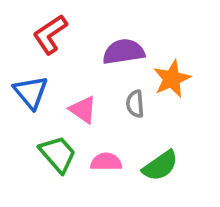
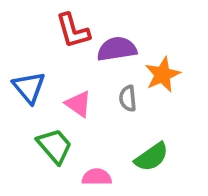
red L-shape: (50, 34) -> (73, 31), moved, turned -72
pink semicircle: (106, 162) -> (97, 177), moved

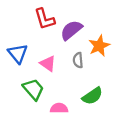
purple semicircle: (117, 49) -> (71, 30), turned -30

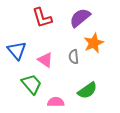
purple semicircle: (71, 30) -> (80, 18), moved

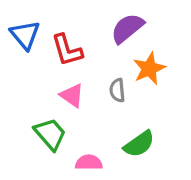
red L-shape: (42, 18) -> (67, 50), moved
blue triangle: (17, 50) -> (25, 35), moved

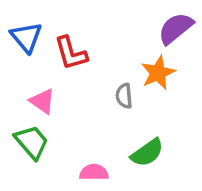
purple semicircle: (127, 28) -> (176, 28), moved
pink triangle: (72, 95) -> (42, 101), moved
green trapezoid: (50, 134) -> (32, 142), moved

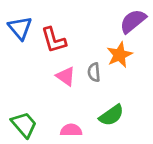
pink triangle: (42, 101) -> (66, 76), moved
green trapezoid: (32, 142) -> (24, 125), moved

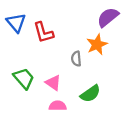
pink triangle: (66, 76) -> (53, 83), moved
green trapezoid: (24, 125) -> (24, 78), moved

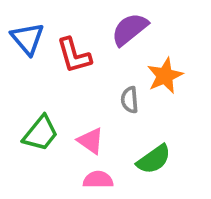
purple semicircle: (108, 17) -> (130, 29), moved
green trapezoid: (24, 78) -> (41, 133), turned 80

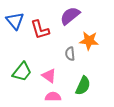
orange star: (165, 76) -> (89, 41), turned 30
green semicircle: (154, 159) -> (83, 86), turned -30

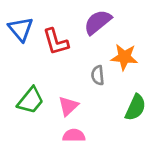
pink triangle: (49, 76) -> (68, 106), turned 42
green semicircle: (83, 86) -> (135, 107), moved

